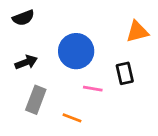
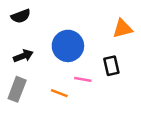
gray rectangle: (36, 100) -> (17, 89), moved
orange line: (72, 118) -> (59, 93), moved

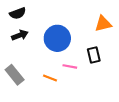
black arrow: (23, 56) -> (20, 35), moved
gray rectangle: (17, 89) -> (15, 75), turned -60

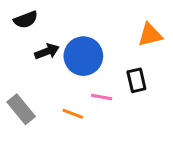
black arrow: (20, 35) -> (47, 52), moved

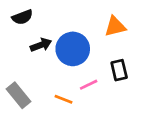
orange triangle: (150, 35) -> (115, 26), moved
pink line: (102, 97) -> (89, 85), turned -36

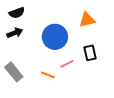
black arrow: (41, 45) -> (15, 33), moved

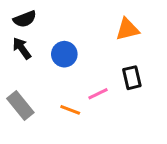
black arrow: (15, 33) -> (22, 48), turned -105
blue circle: (55, 37) -> (64, 54), moved, size x0.7

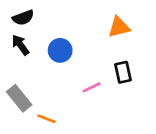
orange line: (70, 110) -> (46, 119), moved

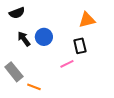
black arrow: (20, 45) -> (24, 39), moved
black rectangle: (123, 72) -> (80, 46), moved

